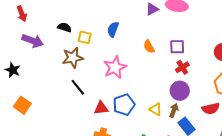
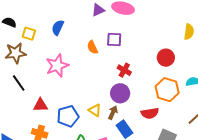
purple square: (177, 47) -> (114, 39), moved
red cross: (182, 67) -> (124, 70), turned -32
blue pentagon: (124, 105) -> (68, 116), moved

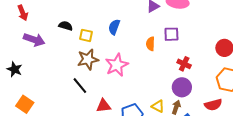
orange semicircle: (92, 47) -> (150, 44), turned 32
brown star: (16, 53) -> (88, 59), moved

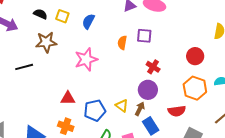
yellow square: (86, 35) -> (62, 16), moved
brown star: (88, 59) -> (46, 42), moved
black line: (80, 86) -> (24, 67), moved, turned -72

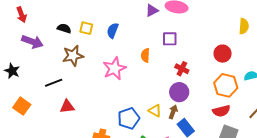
orange semicircle: (122, 43) -> (145, 55), moved
red triangle: (68, 98) -> (67, 107), moved
red semicircle: (177, 111) -> (221, 111), moved

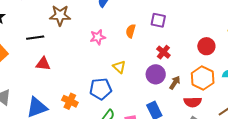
pink star: (114, 69) -> (98, 37), size x0.7
yellow triangle: (155, 111) -> (119, 67), moved
brown arrow: (173, 112) -> (175, 83), moved

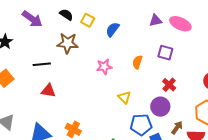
brown arrow: (175, 83) -> (177, 128), moved
blue pentagon: (101, 89) -> (141, 125), moved

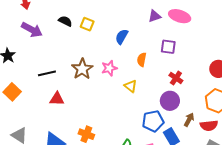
blue semicircle: (113, 29) -> (122, 37), moved
brown star: (68, 43) -> (82, 69), moved, turned -30
yellow triangle: (124, 97) -> (130, 86), moved

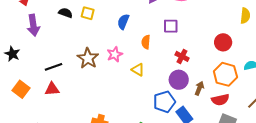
purple arrow: (32, 30) -> (33, 25), turned 60
red triangle: (57, 99) -> (52, 89), moved
brown arrow: (189, 120) -> (199, 88), moved

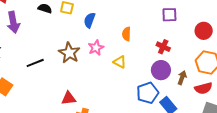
blue semicircle: (123, 22) -> (90, 20), moved
purple square: (171, 26) -> (169, 15), moved
red triangle: (52, 89) -> (69, 98), moved

